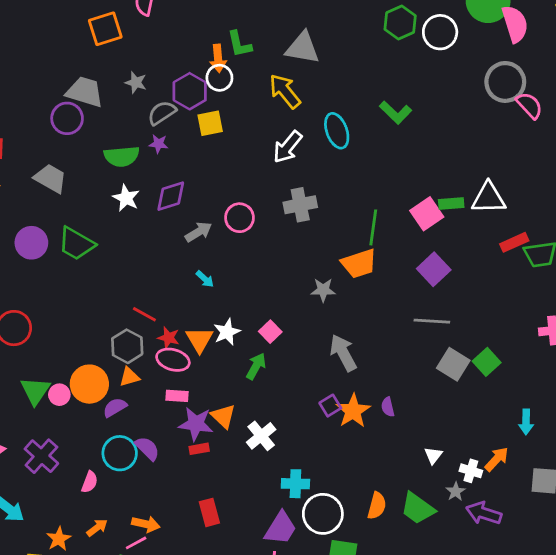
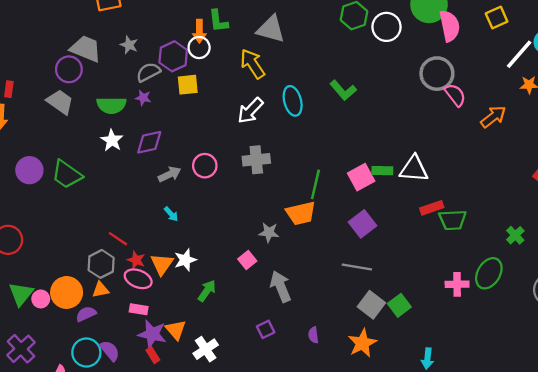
gray trapezoid: (50, 178) -> (60, 102), moved
pink square: (270, 332) -> (247, 260), moved
orange star: (353, 411) -> (362, 343), moved
red rectangle: (199, 449) -> (153, 355), turned 63

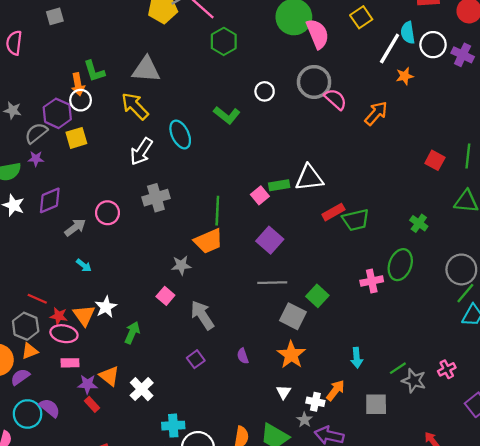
white circle: (386, 27) -> (265, 91), moved, size x0.7
pink square: (361, 177) -> (260, 195), size x0.7
green square: (399, 305) -> (317, 296), moved
purple star: (152, 334) -> (87, 384), size x0.7

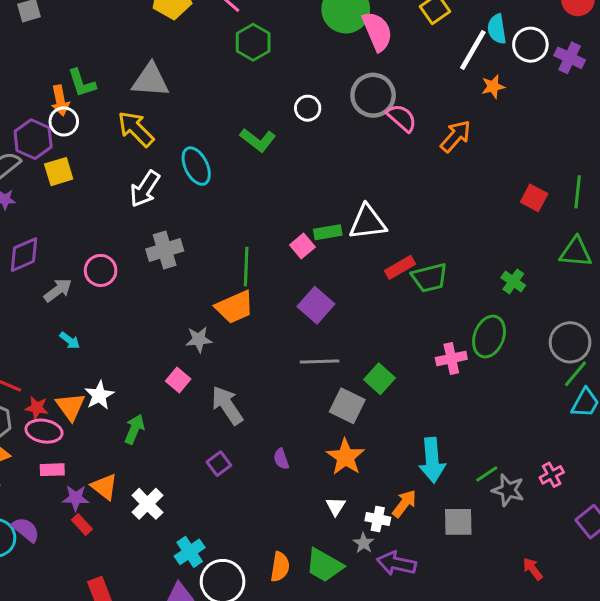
cyan arrow: (357, 358) -> (432, 460), size x1.6
cyan cross: (173, 426) -> (190, 552), turned -30

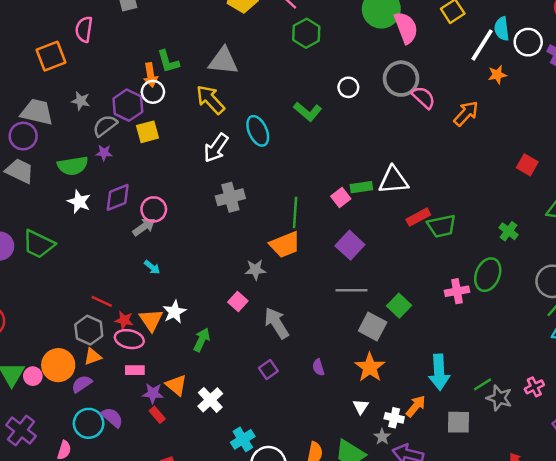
pink circle: (101, 270) -> (154, 209), moved

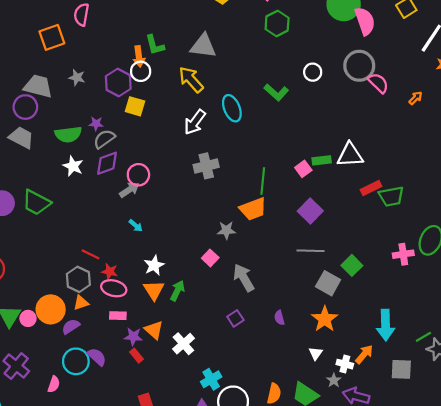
orange arrow: (466, 113) -> (416, 98), size x0.6
gray semicircle: (105, 126) -> (104, 139), moved
yellow square: (148, 132) -> (135, 106), turned 30
orange triangle: (151, 320) -> (154, 290), moved

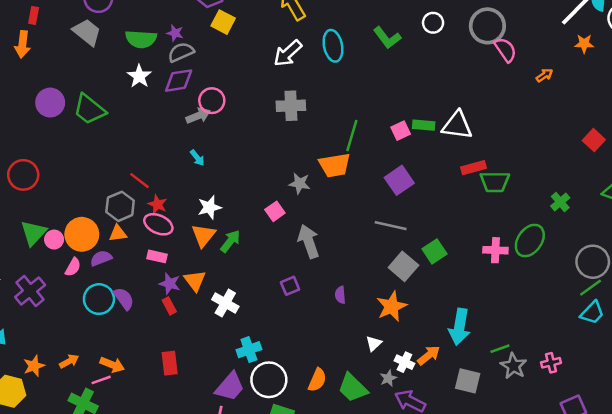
white cross: (183, 344) -> (225, 303), turned -30
pink semicircle: (54, 384) -> (73, 267), moved

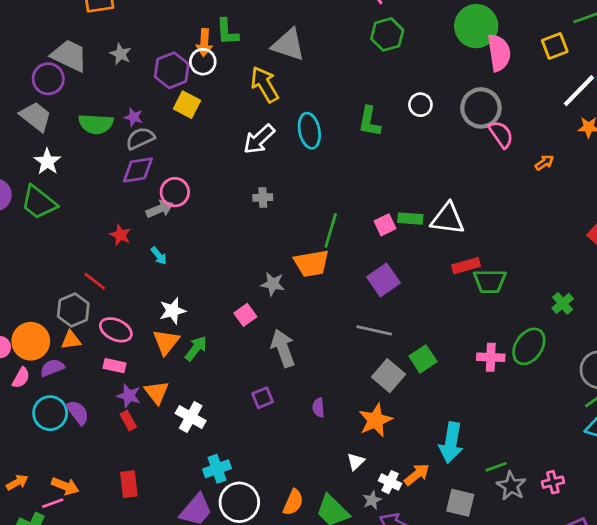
green L-shape: (387, 38) -> (369, 121), turned 48
white star: (139, 76) -> (47, 162), moved
gray cross: (291, 106) -> (263, 197), size x0.6
red star: (158, 204) -> (120, 235), moved

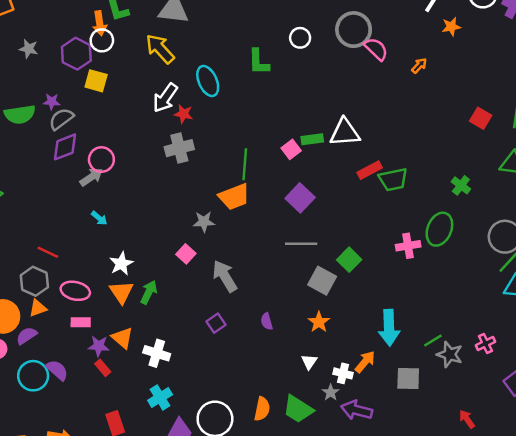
gray cross: (263, 197) -> (179, 148), size x1.6
red star: (120, 235) -> (184, 114), moved
orange star: (375, 420) -> (319, 322), size x0.7
cyan cross: (217, 469) -> (160, 397), moved

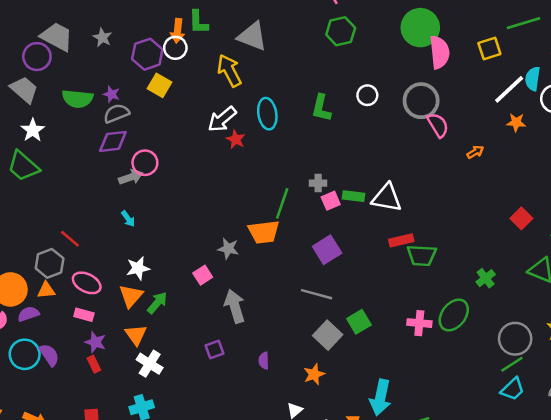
gray cross: (179, 148) -> (318, 183), moved, size x0.6
orange triangle: (122, 338) -> (136, 335), moved

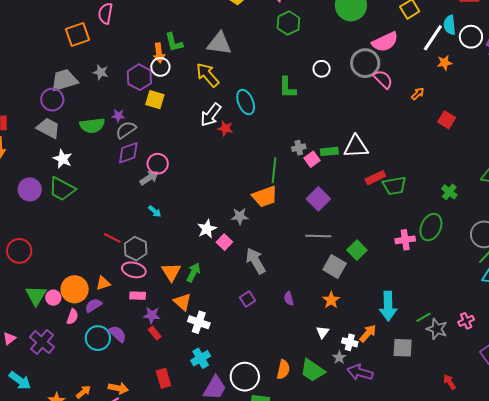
gray trapezoid: (57, 37) -> (64, 80), turned -32
pink semicircle: (439, 52) -> (385, 42), moved, turned 84
red square: (521, 218) -> (447, 120), moved
gray hexagon: (50, 263) -> (136, 249), moved
white star: (138, 268) -> (207, 229), moved

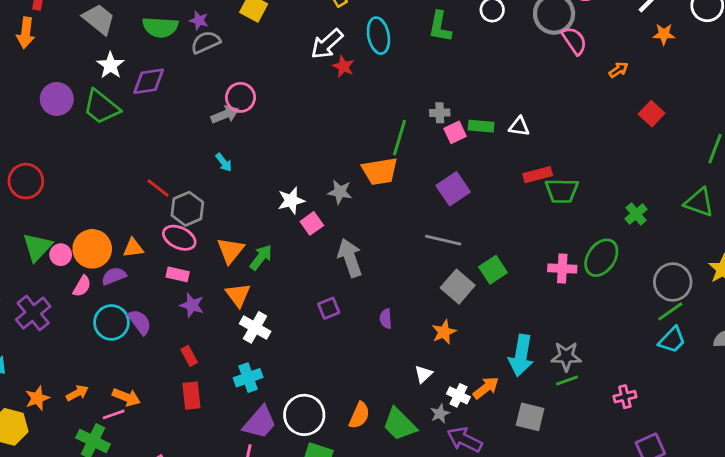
white triangle: (356, 147) -> (519, 126), size x0.6
purple diamond: (128, 153) -> (149, 81), moved
gray star: (437, 329) -> (566, 356), moved, turned -30
red rectangle: (155, 333) -> (189, 356), moved

